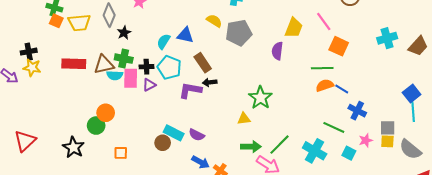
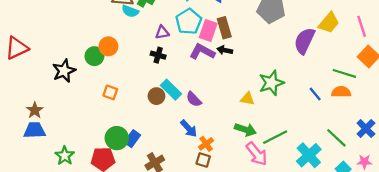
purple semicircle: (277, 51) -> (304, 41), size x1.4
black cross: (146, 67) -> (158, 55), moved
pink rectangle: (131, 78) -> (208, 31), moved
blue line: (342, 89) -> (315, 94), moved

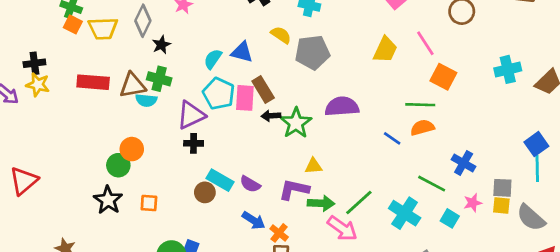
purple triangle: (162, 32) -> (191, 115), size x1.6
purple semicircle: (304, 41) -> (342, 107), moved, turned 76
purple L-shape: (202, 52) -> (294, 190), moved
black star: (64, 71) -> (108, 200), moved
green star: (271, 83) -> (296, 123), moved

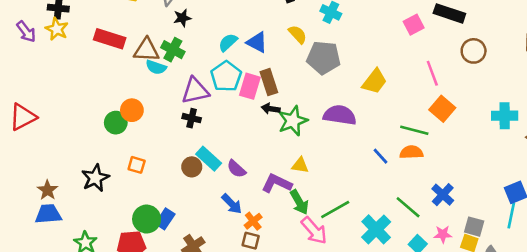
yellow trapezoid: (385, 50) -> (375, 81), moved
black star: (108, 200) -> (95, 178), moved
green arrow: (321, 203) -> (299, 202), turned 45

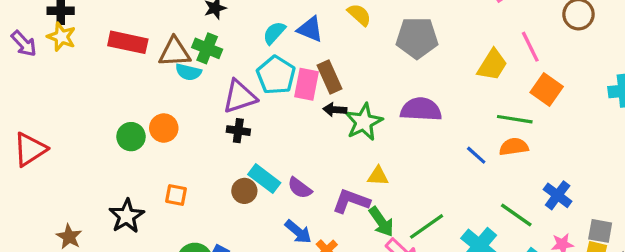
gray pentagon: (324, 58) -> (417, 38), moved
yellow trapezoid: (375, 81) -> (492, 65), moved
green circle: (116, 123) -> (131, 137), moved

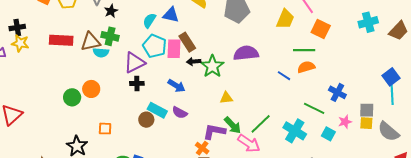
purple L-shape: (351, 201) -> (214, 132), moved
blue arrow: (298, 232) -> (176, 86), moved

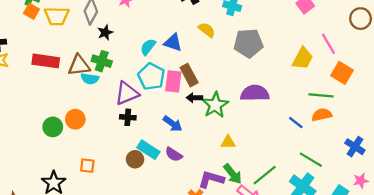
green line: (314, 108) -> (311, 160), moved

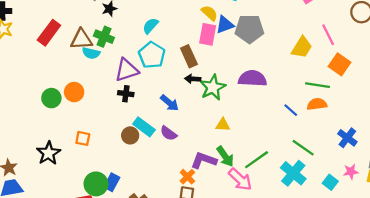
blue triangle: (173, 43) -> (225, 25), moved, turned -42
red rectangle: (46, 61) -> (49, 33), turned -65
pink rectangle: (173, 81) -> (208, 34), moved

